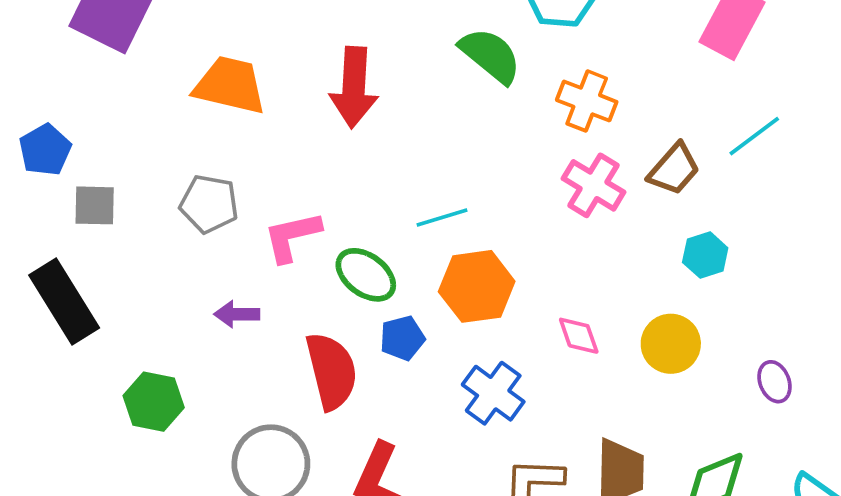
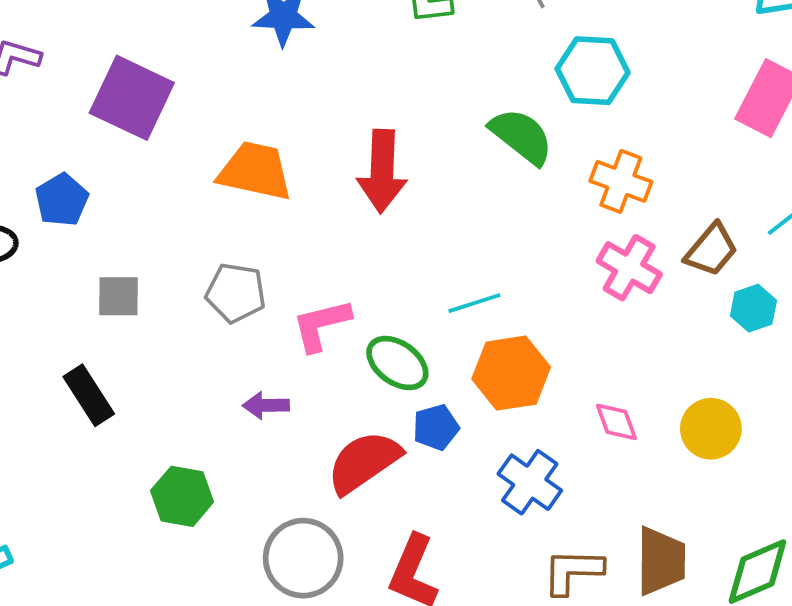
blue pentagon: (45, 150) -> (62, 200), moved
cyan hexagon: (705, 255) -> (753, 308), moved
black rectangle: (64, 302) -> (89, 395), size x0.7
red semicircle: (332, 371) -> (364, 462), turned -110

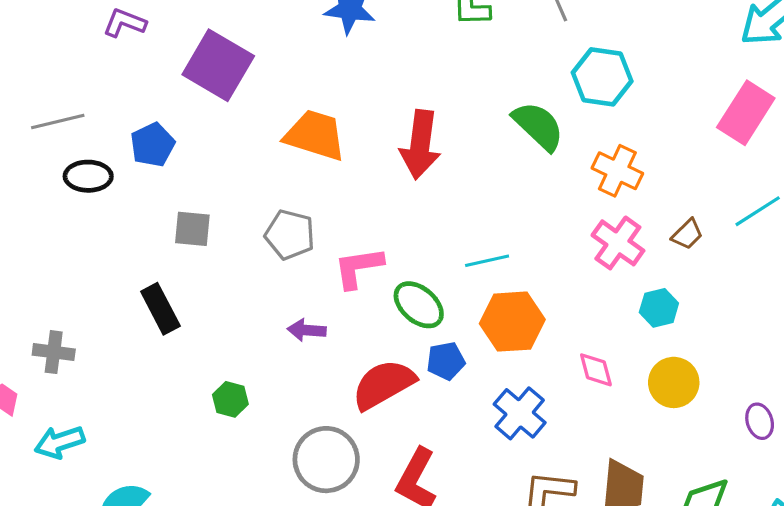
brown trapezoid: (711, 250) -> (687, 234), size x0.7
cyan hexagon: (753, 308) -> (659, 308), moved
green hexagon: (182, 496) -> (230, 399), size x0.7

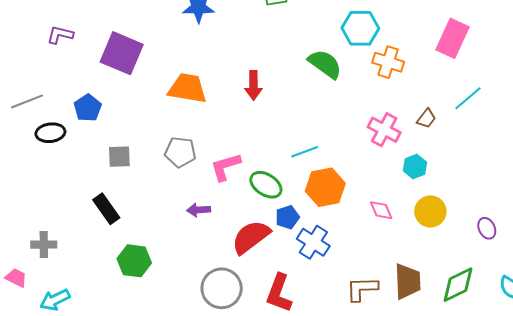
red arrow: (420, 145) -> (253, 85), size x0.7
orange cross: (617, 171) -> (388, 62), moved
green hexagon: (230, 399) -> (134, 261), moved, size x1.5
blue cross: (520, 413) -> (313, 242), moved

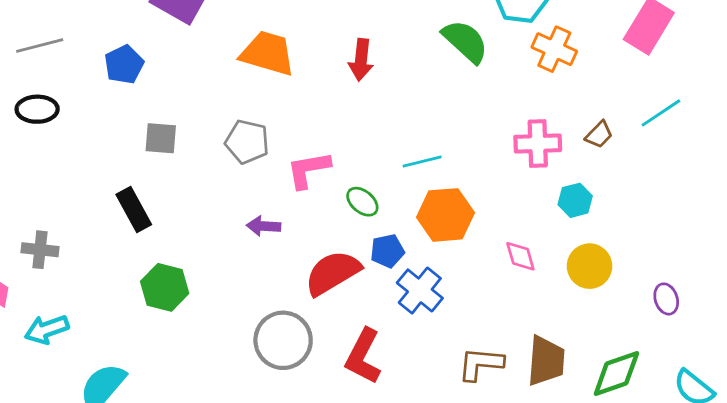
pink cross: (384, 130) -> (538, 143), turned -36
black ellipse: (50, 133) -> (37, 109), moved
green ellipse: (266, 185) -> (362, 202), size x0.7

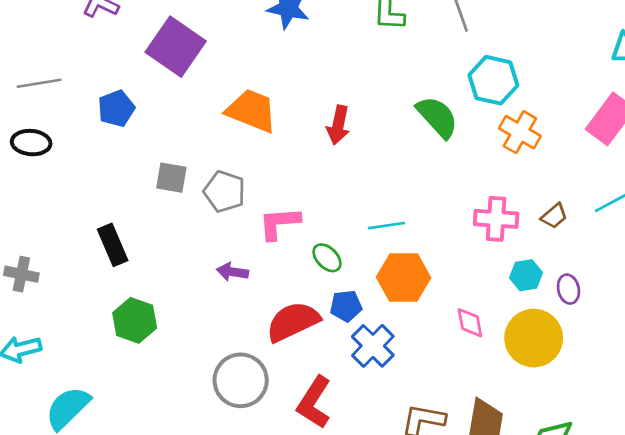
gray square: (161, 138) -> (171, 178), moved
yellow circle: (590, 266) -> (534, 338), size x1.4
purple ellipse: (666, 299) -> (568, 289), moved

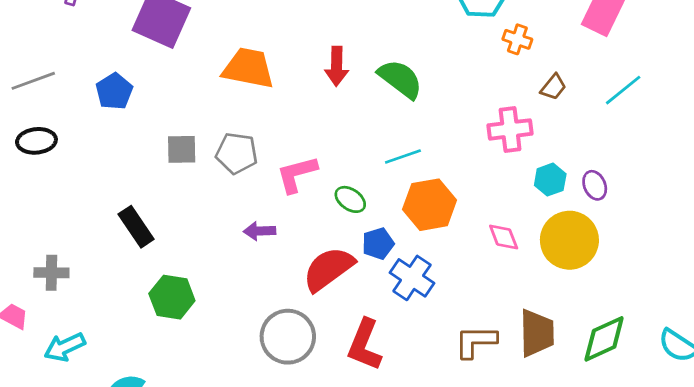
green semicircle: (437, 117) -> (400, 79), moved
orange cross: (520, 132) -> (517, 39), size x0.7
brown trapezoid: (554, 216) -> (553, 87), moved

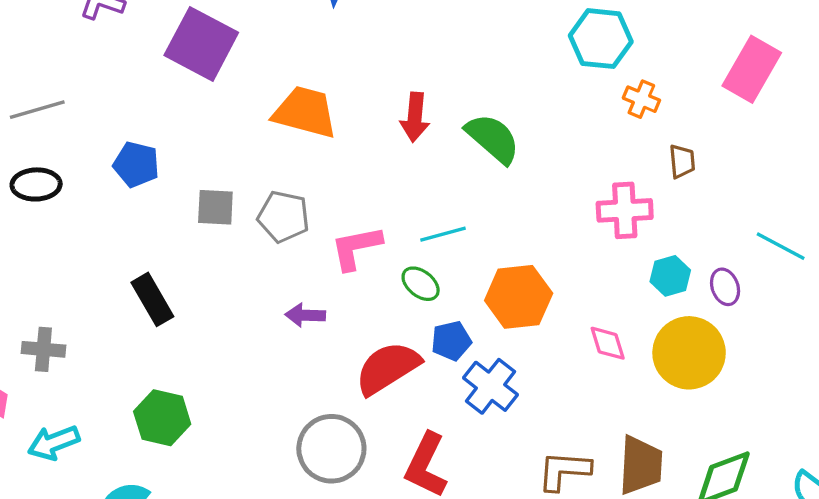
brown trapezoid: (553, 87) -> (682, 161), turned -48
cyan line: (623, 90) -> (781, 246), moved, turned 63
blue pentagon: (114, 91) -> (136, 164), moved, turned -30
cyan line: (403, 157) -> (443, 234), moved
green hexagon: (172, 297) -> (162, 418), moved

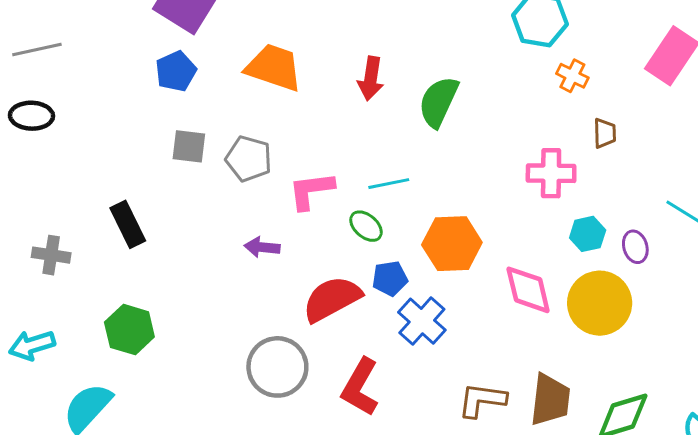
green semicircle: (493, 138) -> (438, 102), turned -110
blue pentagon: (136, 164) -> (176, 71), moved, turned 30
pink diamond: (608, 343) -> (528, 290), size x1.5
gray cross: (43, 349) -> (51, 255), moved

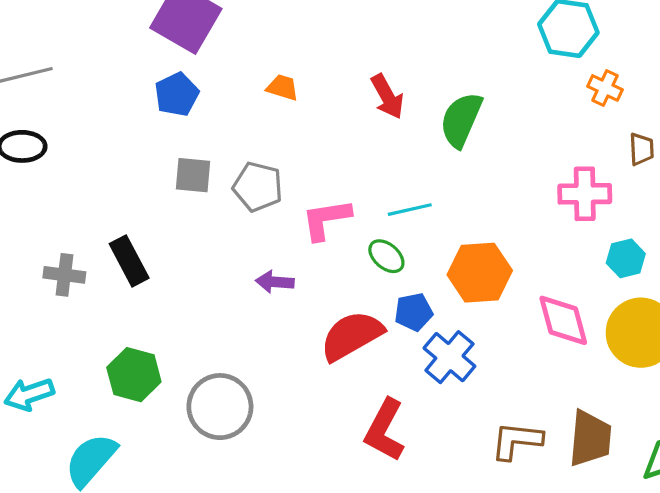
orange trapezoid: (274, 67) -> (282, 88), size x0.5
red arrow: (371, 78) -> (387, 97), turned -36
gray cross: (51, 255) -> (64, 275), moved
gray circle: (277, 367) -> (220, 407), moved

